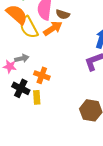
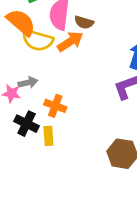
yellow semicircle: (29, 27) -> (37, 40), turned -45

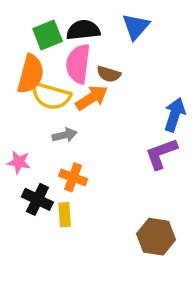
orange semicircle: (21, 22) -> (31, 74), turned 64
gray arrow: (28, 83) -> (65, 135), moved

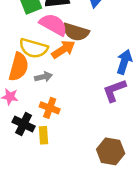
pink semicircle: (78, 64) -> (53, 25), turned 112
orange semicircle: (31, 74) -> (19, 67), moved
brown semicircle: (109, 74) -> (76, 32), size x1.5

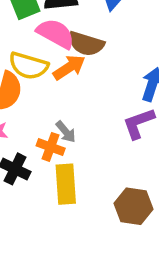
gray arrow: (43, 77) -> (66, 132), moved, turned 63
yellow rectangle: (43, 135) -> (66, 184), moved, size x1.6

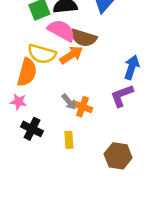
orange cross: (51, 147) -> (82, 107), moved
yellow rectangle: (66, 184) -> (69, 140), size x0.6

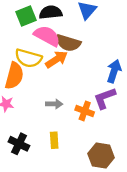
gray arrow: (69, 102) -> (54, 104), turned -49
orange cross: (82, 107) -> (85, 111), moved
black cross: (32, 129) -> (19, 144), moved

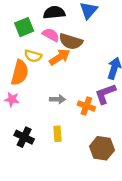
green square: (26, 16) -> (24, 27), moved
pink semicircle: (47, 36) -> (51, 35), size x0.7
yellow semicircle: (28, 58) -> (33, 56), size x0.7

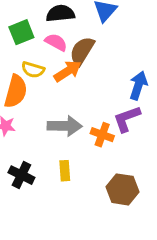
brown semicircle: (71, 41) -> (82, 51), turned 105
gray arrow: (57, 99) -> (65, 126), size x1.6

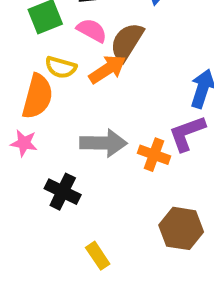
yellow rectangle: (65, 171) -> (98, 256), moved, turned -30
black cross: (21, 175) -> (63, 192), moved

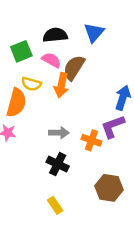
orange arrow: (107, 69) -> (61, 85), turned 135
gray arrow: (103, 143) -> (59, 133), size x0.7
black cross: (63, 192) -> (58, 164), moved

